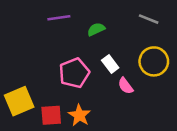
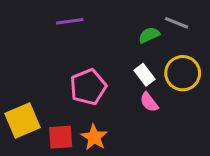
green semicircle: (96, 29) -> (149, 35), moved
white rectangle: (110, 64) -> (145, 75), moved

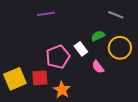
green semicircle: (149, 35) -> (98, 36), moved
white rectangle: (145, 75) -> (81, 49), moved
red square: (61, 137) -> (40, 78), moved

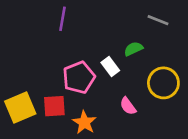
purple line: (46, 14) -> (62, 19), turned -72
yellow circle: (120, 48) -> (163, 83), moved
pink semicircle: (98, 67) -> (128, 106), moved

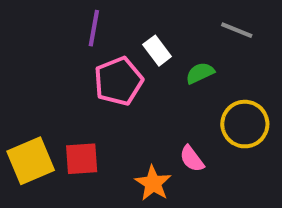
white rectangle: (110, 67) -> (157, 51), moved
pink pentagon: (79, 77) -> (118, 81), moved
orange star: (84, 122) -> (153, 183), moved

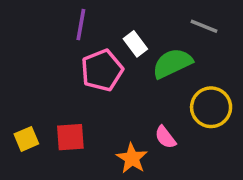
green semicircle: (200, 73) -> (172, 63), size x1.6
yellow square: (31, 161) -> (26, 139), size x0.6

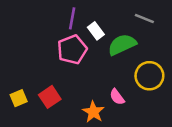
purple line: (81, 25) -> (72, 18), moved
red square: (70, 137) -> (50, 97), turned -30

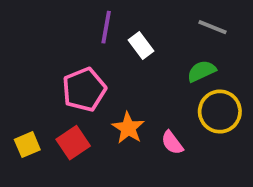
green semicircle: (122, 45) -> (201, 71), moved, size x0.7
pink pentagon: (72, 50) -> (84, 90), moved
orange star: (93, 112) -> (128, 128), moved

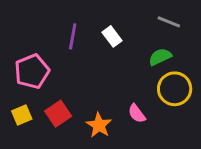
purple line: (106, 27) -> (73, 36), moved
pink pentagon: (84, 90) -> (32, 71), moved
orange star: (128, 128) -> (99, 125), moved

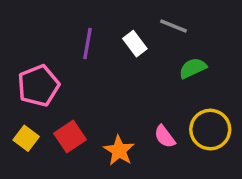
gray line: (169, 22) -> (173, 26), moved
yellow circle: (175, 89) -> (210, 130), moved
yellow square: (22, 115) -> (26, 138), turned -30

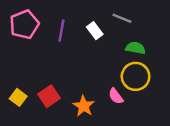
green semicircle: (193, 68) -> (136, 48), turned 36
pink pentagon: (38, 86) -> (24, 24), moved
yellow circle: (210, 130) -> (136, 76), moved

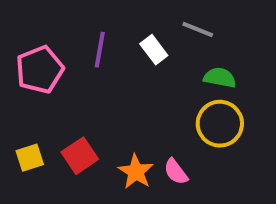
pink pentagon: (24, 24) -> (40, 70), moved
pink semicircle: (116, 96) -> (176, 172), moved
yellow square: (18, 97) -> (30, 158), turned 35

